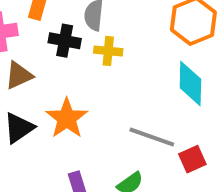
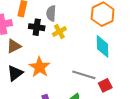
yellow cross: (108, 51) -> (59, 31), turned -32

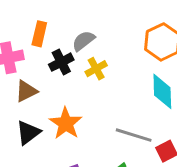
gray semicircle: (51, 13) -> (83, 41), turned 49
black cross: (37, 27) -> (61, 62), turned -35

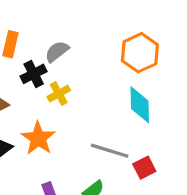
yellow cross: (96, 69) -> (59, 94), moved

